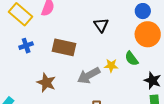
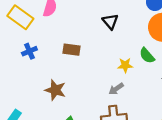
brown rectangle: (64, 47) -> (71, 50), size x0.7
gray arrow: (89, 76) -> (116, 89), moved, size x0.6

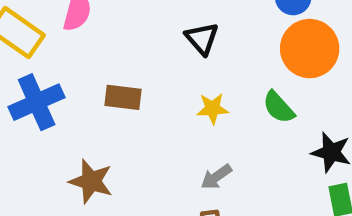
blue cross: (29, 51) -> (37, 102), size x1.6
yellow star: (125, 65) -> (213, 109), moved

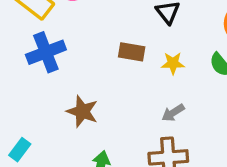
brown rectangle: (123, 97) -> (132, 52), moved

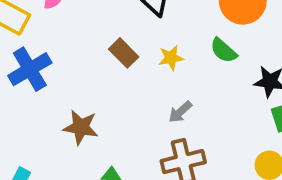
brown rectangle: (132, 52) -> (124, 53), turned 45

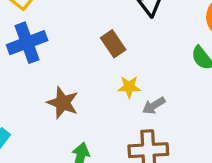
yellow star: (171, 58) -> (129, 87), moved

